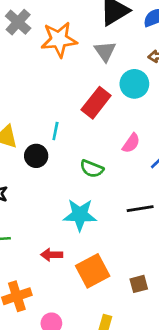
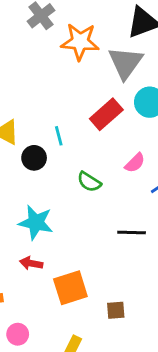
gray triangle: (105, 51) -> (125, 63), size x1.5
cyan line: (55, 131) -> (59, 136), turned -36
cyan star: (80, 215) -> (36, 222), moved

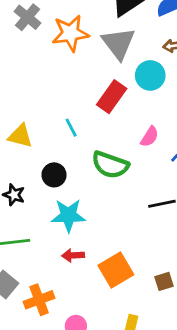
black circle: (34, 158) -> (54, 175), moved
green semicircle: (89, 182) -> (110, 165), size x1.5

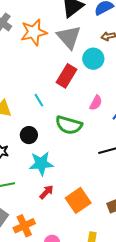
red arrow: (73, 255) -> (47, 192), turned 140

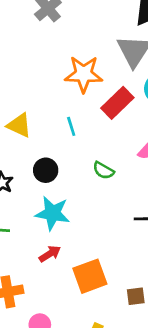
orange star: (34, 32) -> (84, 74), moved
green semicircle: (69, 125) -> (103, 170), size x0.6

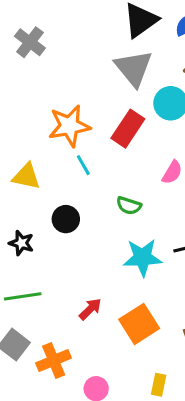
orange star: (84, 74) -> (69, 126), moved
cyan star: (53, 213) -> (143, 258), moved

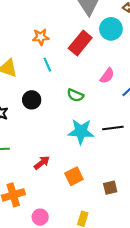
orange star: (69, 126) -> (41, 37), size x0.6
orange square: (139, 324) -> (74, 176), size x0.7

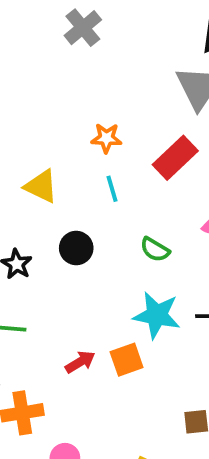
orange square: (74, 176) -> (127, 360), moved

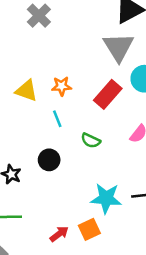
yellow triangle: (41, 186) -> (26, 91), moved
cyan line: (112, 189) -> (57, 119), moved
green semicircle: (155, 250) -> (91, 140), moved

